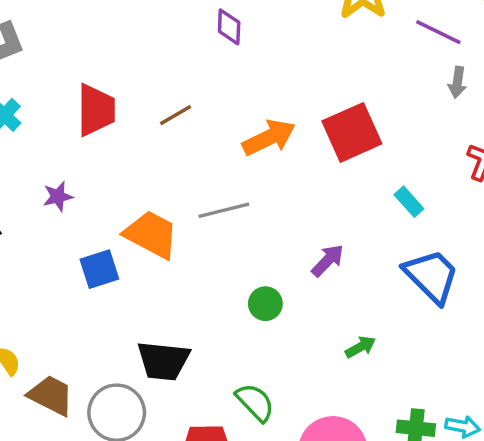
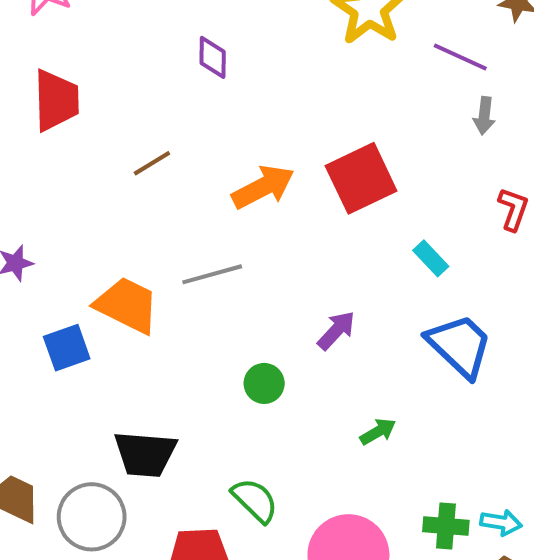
red trapezoid: (96, 110) -> (56, 100), moved

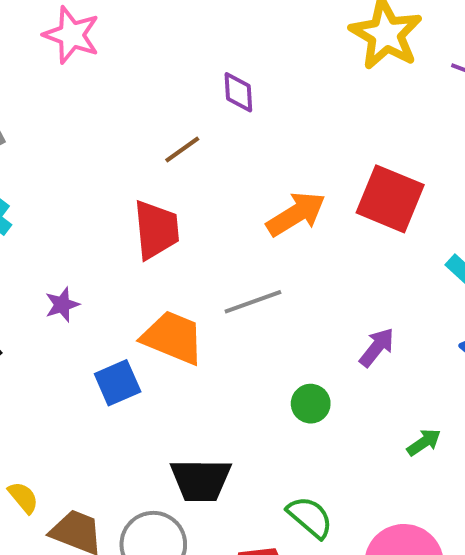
red trapezoid: (56, 100) -> (156, 230), moved
brown line: (152, 163) -> (182, 149), moved
red square: (361, 178) -> (390, 199), turned -38

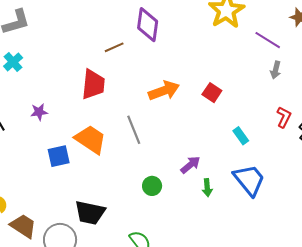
purple diamond: (238, 92) -> (148, 25), size x1.6
red square: (390, 199) -> (212, 93), size x0.6
gray line: (253, 302) -> (134, 130), turned 76
green arrow: (424, 442) -> (207, 188), moved, turned 108

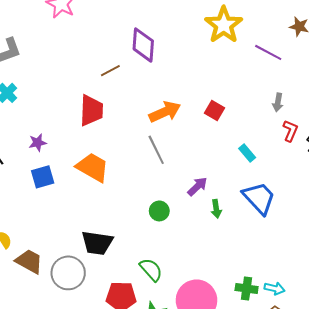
gray arrow: (276, 70) -> (278, 102), moved
gray line: (134, 130) -> (156, 150), moved
blue square: (59, 156) -> (43, 177), moved

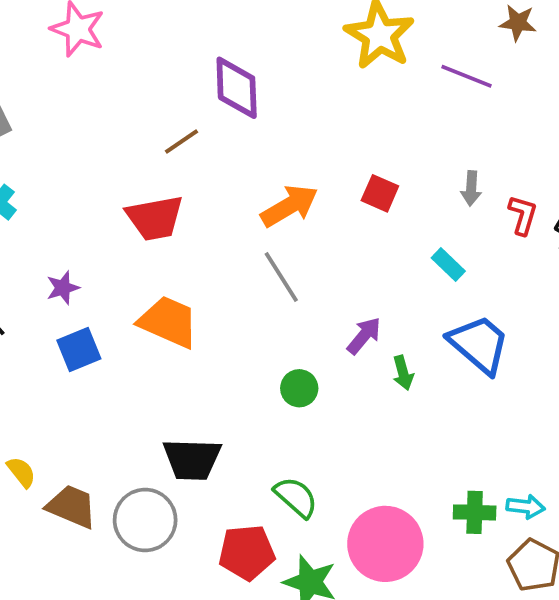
gray arrow: (278, 102) -> (471, 188), moved
red trapezoid: (91, 110) -> (155, 218), turned 84

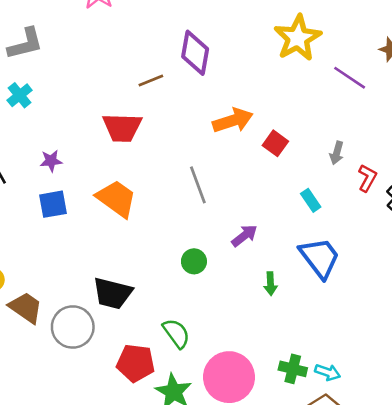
orange arrow: (289, 206) -> (233, 120), moved
green arrow: (403, 373) -> (271, 284), moved

